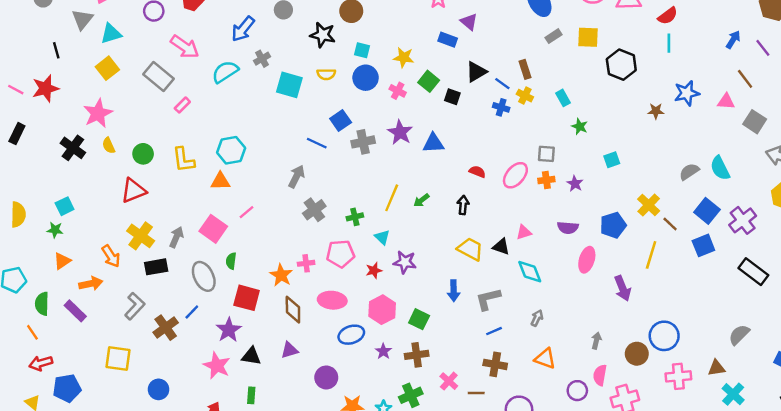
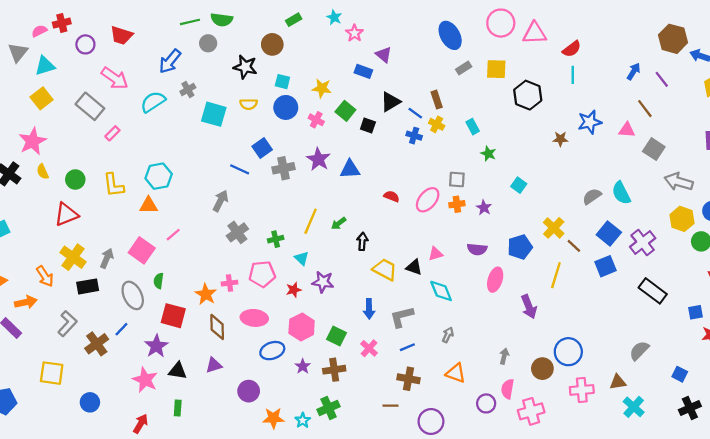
cyan square: (612, 160) -> (519, 185), turned -35
black arrow: (463, 205) -> (362, 241), moved
pink cross: (449, 381) -> (369, 348), moved

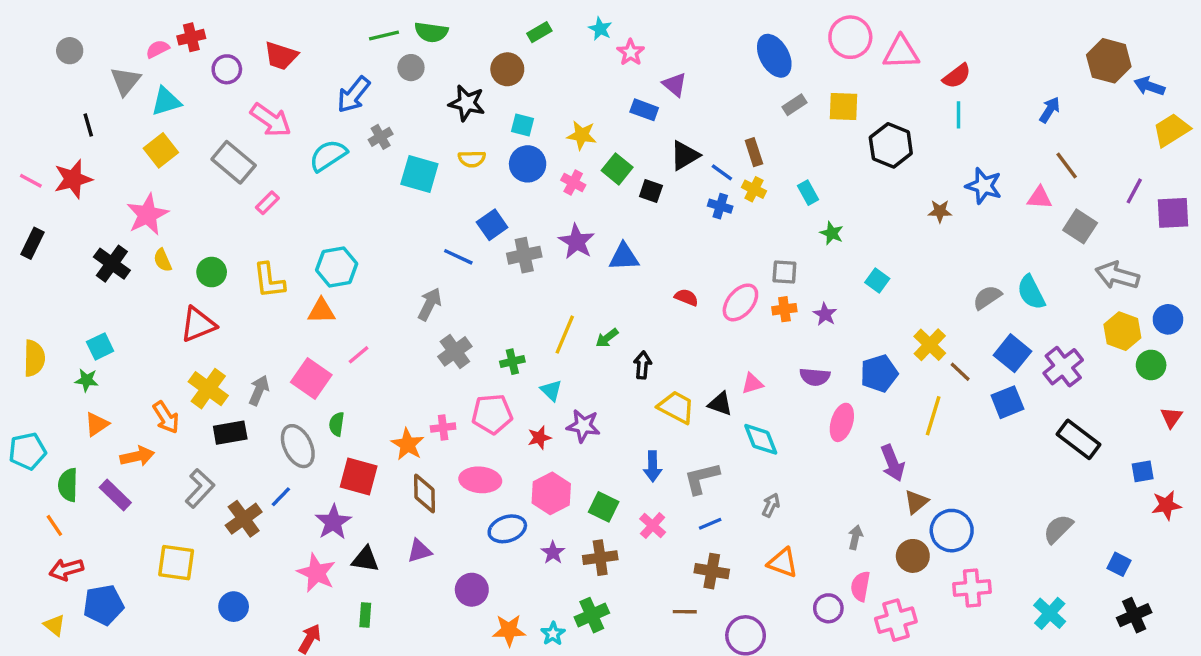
purple line: (662, 79) -> (1134, 191), moved, turned 66
blue star: (590, 122) -> (984, 186), turned 30
brown triangle: (618, 382) -> (916, 502), moved, turned -30

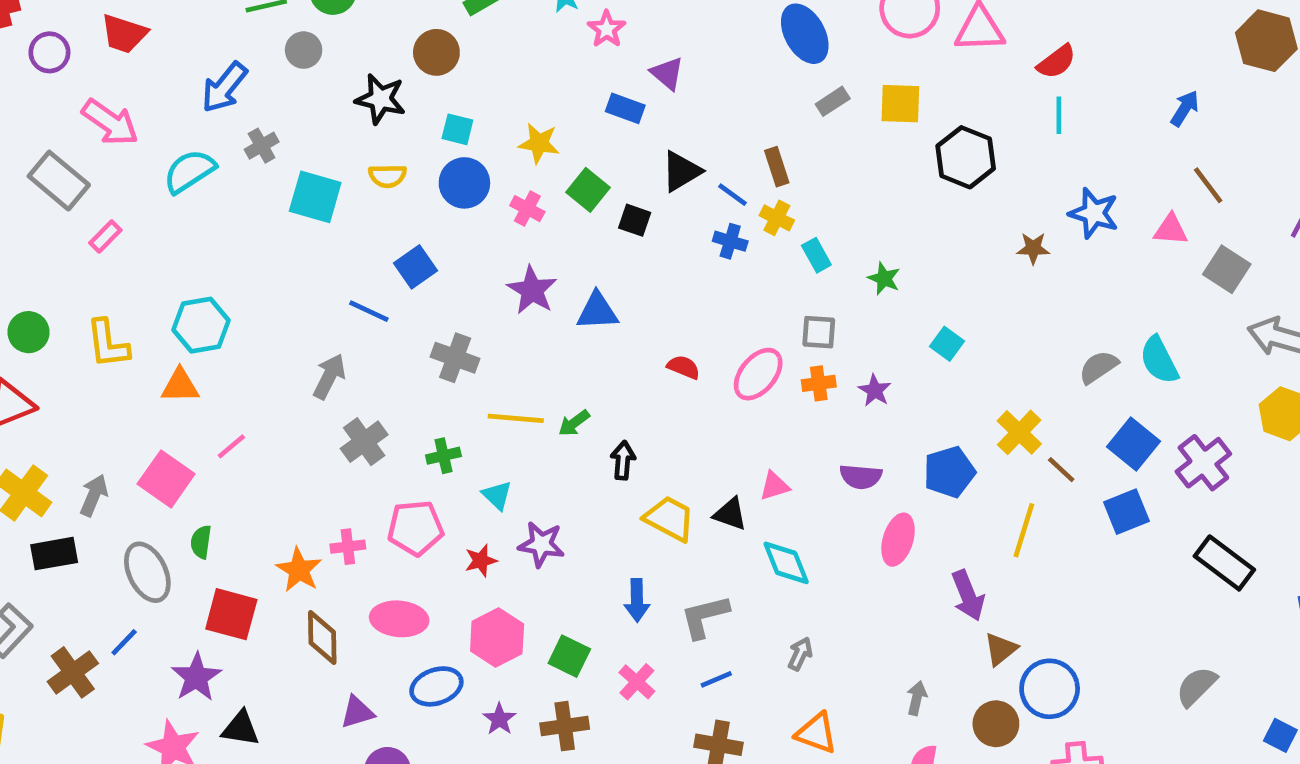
cyan rectangle: (808, 193) -> (816, 255), moved
gray cross: (524, 255) -> (455, 358), moved, turned 32
yellow line: (565, 335) -> (516, 418), turned 72
purple triangle: (419, 551) -> (357, 712), moved

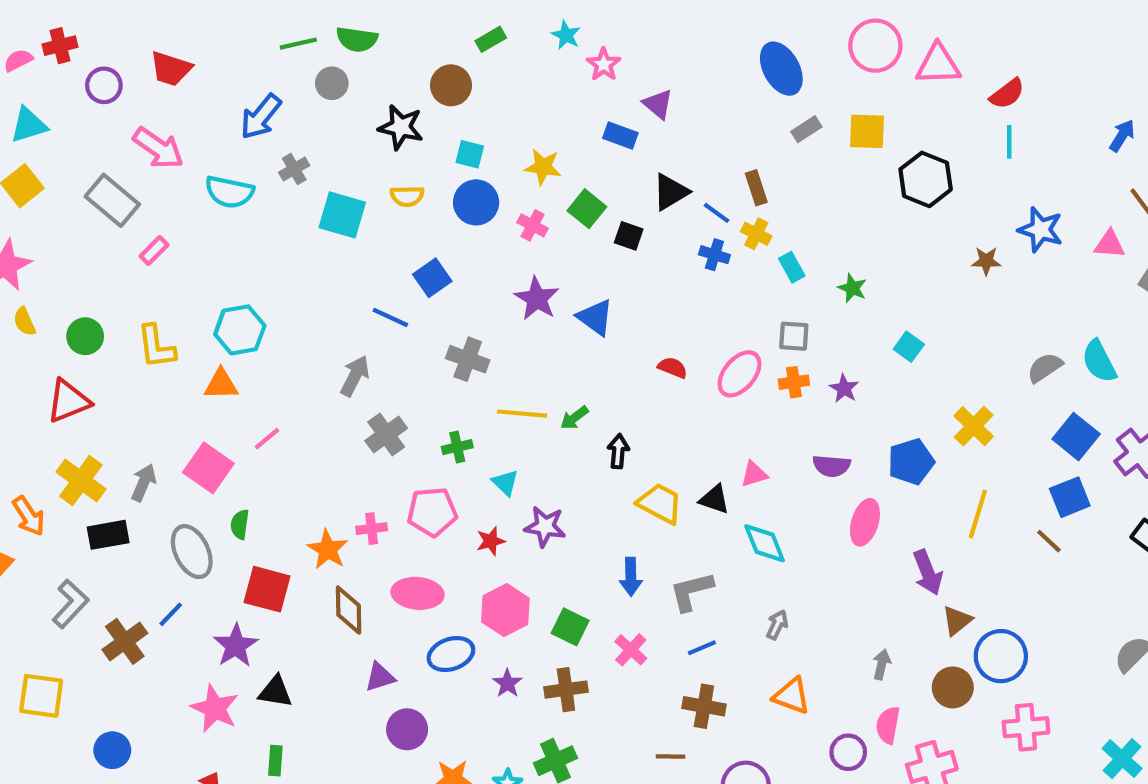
cyan semicircle: (189, 171) -> (229, 192), turned -135
blue triangle: (597, 311) -> (595, 317), turned 39
brown line: (1061, 470) -> (1049, 541), moved

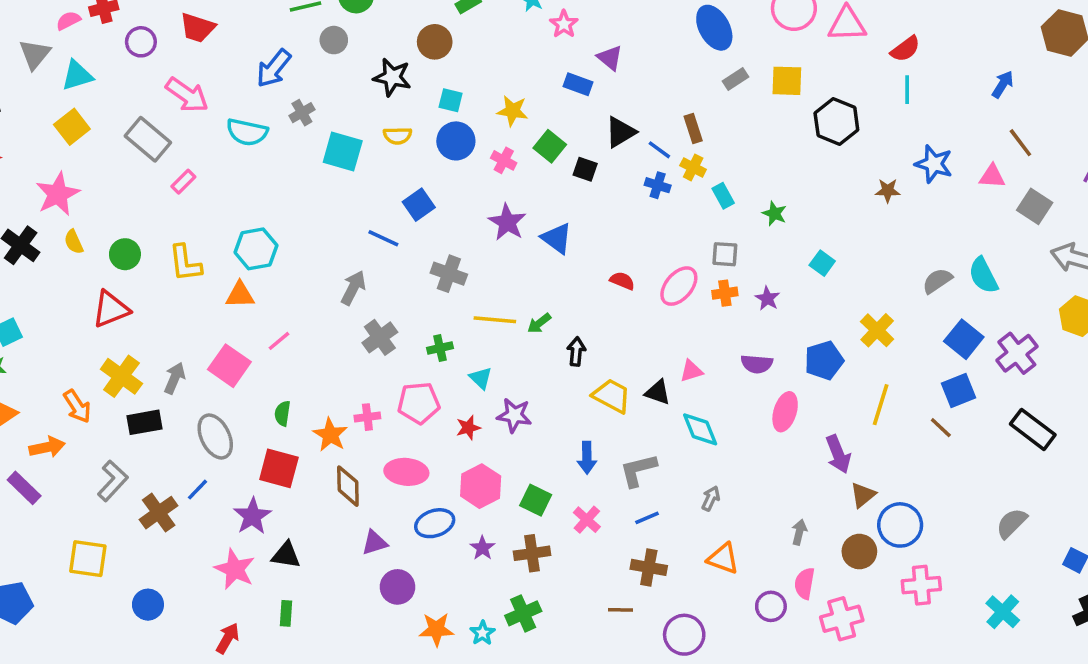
green semicircle: (240, 524) -> (282, 413), moved

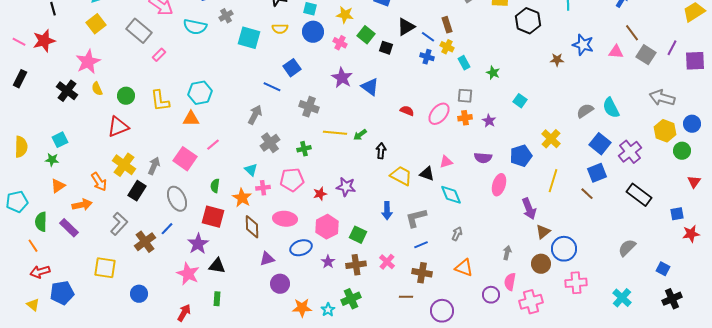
gray square: (1035, 206) -> (646, 55), moved
cyan triangle: (481, 378) -> (251, 170), moved
black rectangle: (144, 422) -> (137, 191), turned -48
pink cross: (587, 520) -> (387, 262), moved

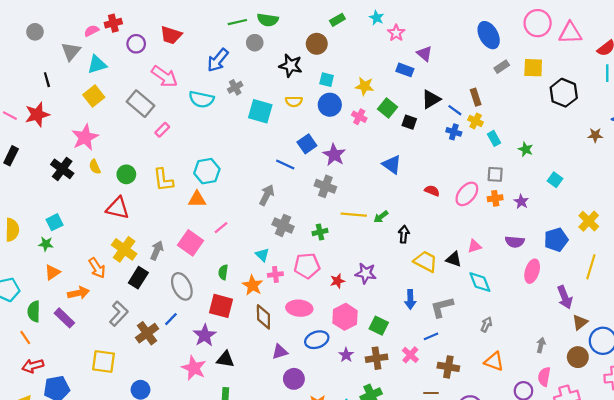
purple star: (342, 78) -> (334, 155), moved
red triangle: (118, 127) -> (118, 208), turned 35
gray cross: (270, 143) -> (283, 225), turned -30
blue line: (421, 245) -> (431, 336), moved

